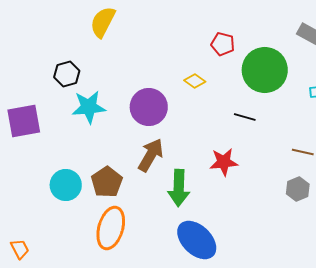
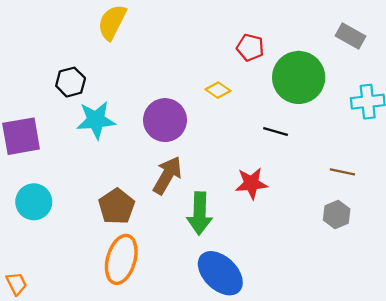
cyan circle: (66, 185) -> (34, 202), moved

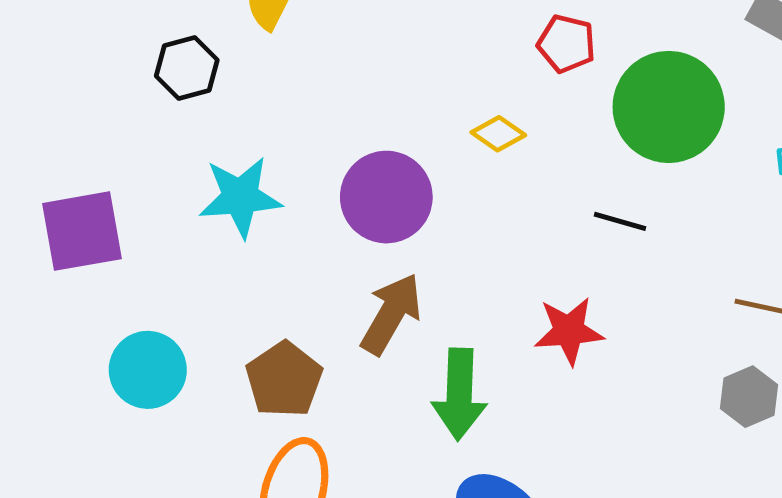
black hexagon: (71, 82) -> (187, 68), moved
cyan circle: (34, 202) -> (148, 370), moved

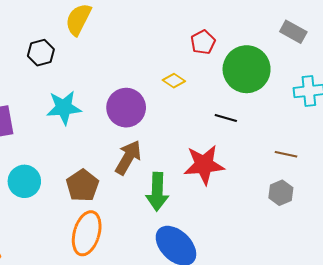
red pentagon: (566, 44) -> (203, 42), turned 30
red star: (569, 331) -> (204, 165), size x1.4

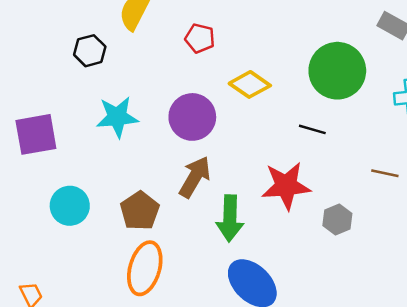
red pentagon: (203, 42) -> (200, 38), moved, turned -30
yellow diamond: (174, 81) -> (250, 84), size x1.5
gray hexagon: (281, 193) -> (337, 220), moved

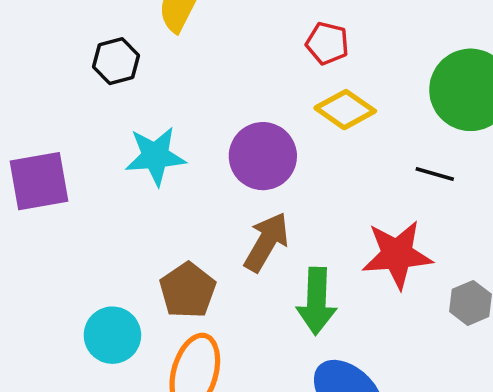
red pentagon: (200, 38) -> (327, 43), moved
cyan circle: (70, 206) -> (112, 335), moved

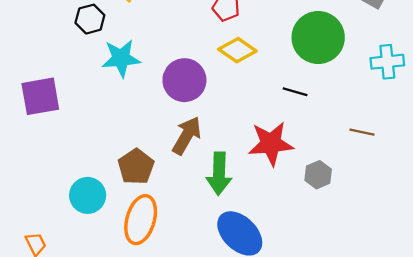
cyan star: (155, 156) -> (121, 58), moved

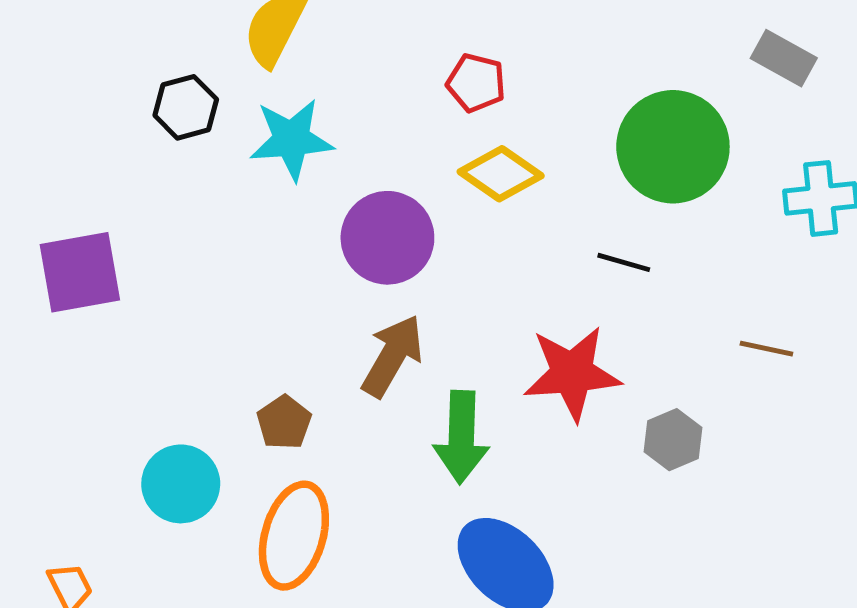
cyan star: (121, 58) -> (291, 139), moved
brown pentagon: (136, 167) -> (284, 422), size x0.7

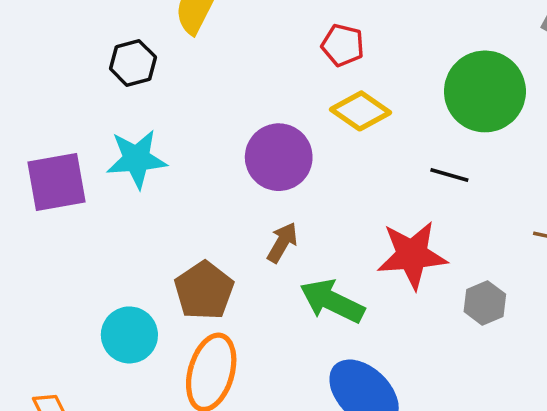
cyan star: (291, 139) -> (137, 159), moved
brown arrow: (392, 356) -> (282, 243), size x0.7
brown pentagon: (284, 422) -> (204, 291), size x1.5
green arrow: (461, 437) -> (332, 301), turned 114

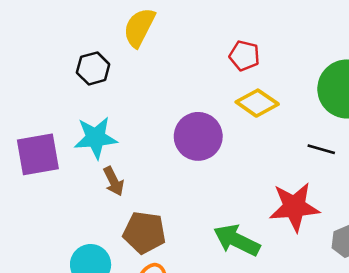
brown arrow: (282, 243) -> (114, 181), moved, turned 124
brown pentagon: (204, 291) -> (144, 233), turned -30

